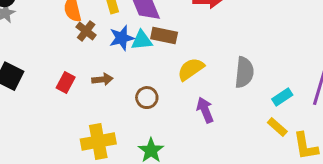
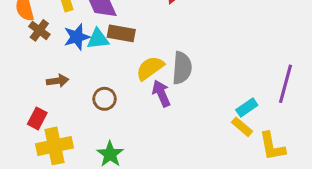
gray semicircle: (244, 72) -> (182, 68), moved
red rectangle: (66, 82) -> (37, 118), moved
cyan rectangle: (282, 97) -> (247, 107), moved
purple arrow: (205, 110) -> (161, 93), moved

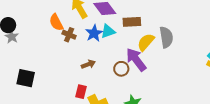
brown rectangle: (121, 33) -> (132, 22), moved
purple arrow: (161, 93) -> (136, 60), moved, size x1.4

